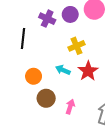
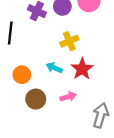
pink arrow: (70, 107) -> (68, 97), moved, turned 56

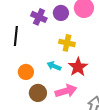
yellow cross: (69, 41) -> (67, 43), turned 35
pink arrow: (68, 97) -> (66, 91), size x1.5

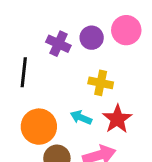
orange circle: (26, 72) -> (39, 127), size x1.5

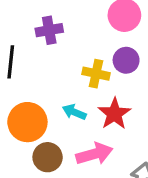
purple circle: (92, 38) -> (126, 60), moved
purple cross: (58, 44) -> (49, 30), turned -35

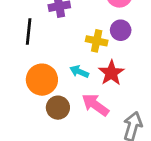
pink arrow: (94, 154) -> (95, 105), turned -128

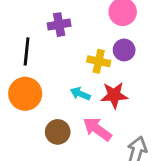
red star: (111, 73) -> (114, 95), turned 30
orange circle: (42, 80) -> (25, 94), moved

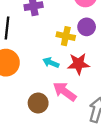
brown circle: (58, 132) -> (38, 103), moved

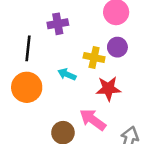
cyan arrow: (51, 63) -> (67, 74), moved

